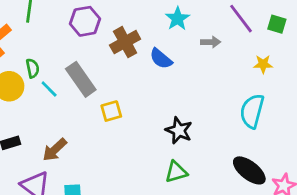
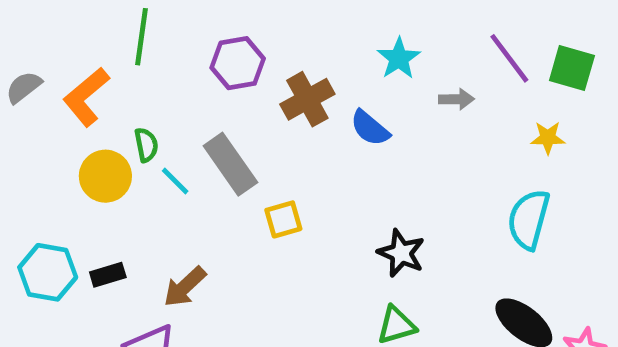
green square: (277, 24) -> (572, 68), size x1.4

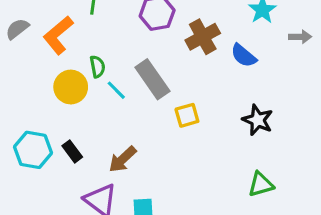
black star: (401, 253) -> (258, 120), moved
black rectangle: (108, 275) -> (72, 151), turned 70

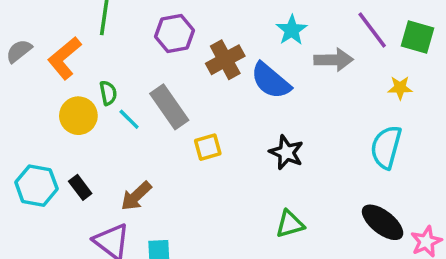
gray arrow: (300, 37) -> (334, 60), size x1.5
blue semicircle: (244, 56) -> (271, 81), size x1.4

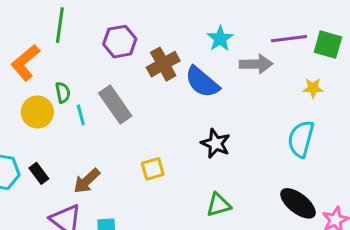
purple line: (372, 30) -> (289, 39), turned -60
cyan line: (129, 119) -> (81, 115), turned 30
yellow square: (208, 147) -> (153, 169), moved

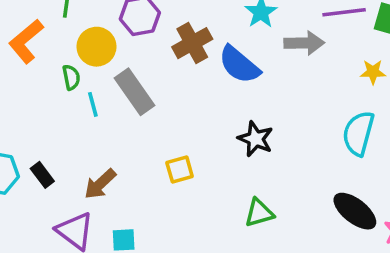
yellow circle: (37, 112) -> (96, 47), moved

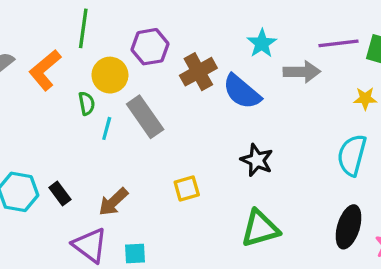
cyan line: (93, 104) -> (107, 128), turned 30
black ellipse: (355, 211) -> (349, 227), turned 69
green triangle: (259, 213) -> (260, 229), size x1.4

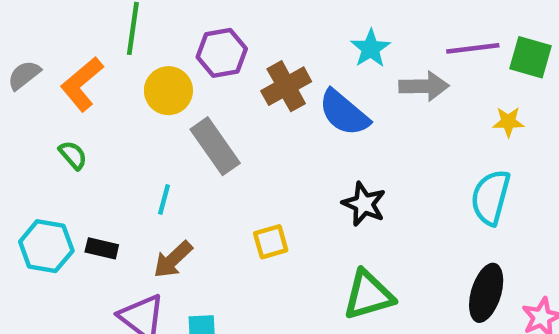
green semicircle: (87, 103) -> (73, 155), moved, turned -30
cyan line: (107, 128) -> (164, 200), moved
black rectangle: (60, 194) -> (102, 248), turned -40

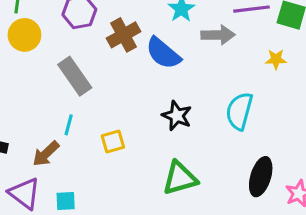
yellow circle: (168, 91) -> (24, 35), moved
cyan semicircle: (491, 197) -> (239, 111), moved
cyan line: (164, 200) -> (69, 125), moved

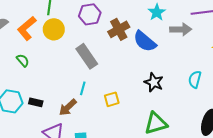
cyan semicircle: (239, 111) -> (195, 79), size x0.7

